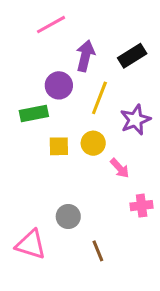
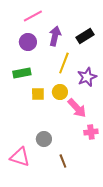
purple circle: (59, 85) -> (28, 42), moved
pink arrow: (120, 168) -> (77, 108), size x1.5

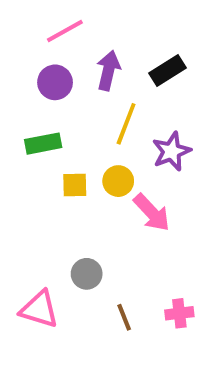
pink cross: (91, 132) -> (179, 313), moved

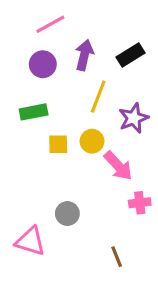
pink cross: (179, 313) -> (140, 203), moved
brown line: (124, 317) -> (117, 257), moved

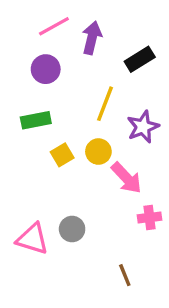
purple arrow: (84, 55) -> (92, 38), moved
yellow square: (58, 144) -> (62, 155), turned -30
pink triangle: (30, 241) -> (32, 239), moved

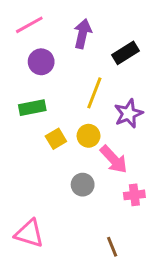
pink line: (54, 26) -> (29, 25), moved
gray circle: (72, 229) -> (83, 185), moved
pink triangle: (32, 239) -> (29, 233), moved

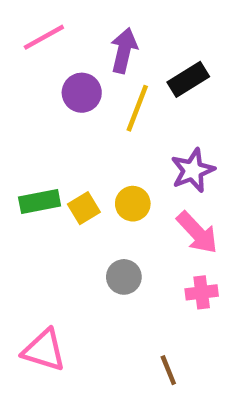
purple circle: (41, 62) -> (82, 93), moved
yellow line: (94, 93) -> (137, 108), moved
green rectangle: (32, 108) -> (40, 201), moved
pink arrow: (114, 159) -> (197, 233), moved

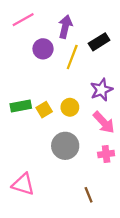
gray circle: (124, 277) -> (65, 146), size x1.5

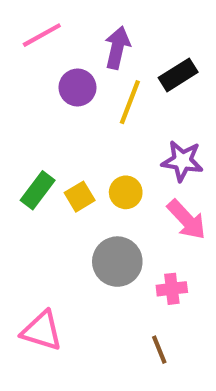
purple star: (101, 90) -> (182, 161), turned 30
green rectangle: (21, 106) -> (38, 190), turned -42
pink cross: (106, 154) -> (172, 289), moved

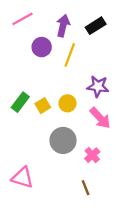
black rectangle: (178, 75) -> (96, 26), moved
pink cross: (172, 289) -> (92, 155), turned -35

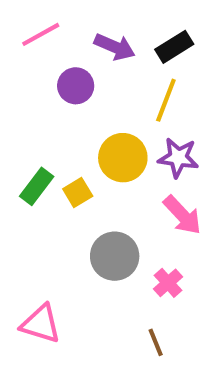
purple arrow: (63, 26) -> (115, 47), turned 100
yellow line: (70, 55) -> (166, 100), moved
yellow circle: (68, 103) -> (123, 158), moved, size x1.5

